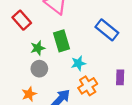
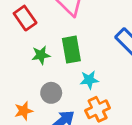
gray circle: (39, 69) -> (51, 93), moved

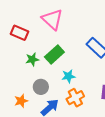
red rectangle: (25, 18) -> (20, 33), turned -30
green rectangle: (71, 50) -> (54, 55), turned 60

